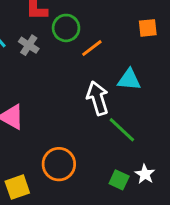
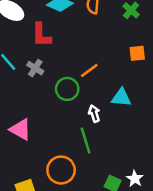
green circle: (66, 28) -> (67, 89), moved
white arrow: (98, 98) -> (94, 114), size x0.6
green line: (122, 130) -> (86, 141), moved, turned 30

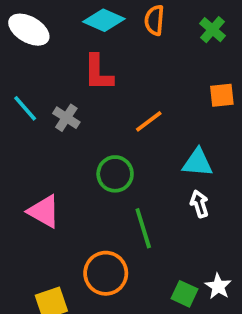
red L-shape: (41, 35) -> (98, 73), moved
green circle: (67, 89) -> (115, 174), moved
white arrow: (94, 114) -> (199, 204), moved

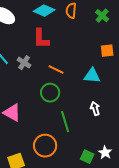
orange line: (149, 121) -> (56, 70), moved, turned 63
cyan triangle: (198, 163) -> (92, 76), moved

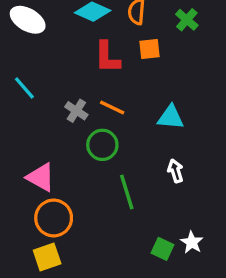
red L-shape: (41, 39) -> (107, 57), moved
orange square: (107, 51) -> (149, 49), moved
gray cross: (24, 63) -> (76, 111), moved
orange circle: (45, 146) -> (54, 218), moved

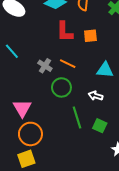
orange square: (149, 49) -> (90, 36), moved
white arrow: (175, 171) -> (96, 96), moved, turned -56
pink triangle: (41, 177) -> (22, 108), turned 30
green square: (162, 249) -> (100, 126), moved

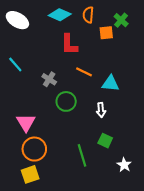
orange square: (90, 36) -> (106, 33), moved
orange line: (68, 64) -> (84, 72), moved
white arrow: (96, 96) -> (101, 110), turned -112
green line: (77, 117) -> (82, 155), moved

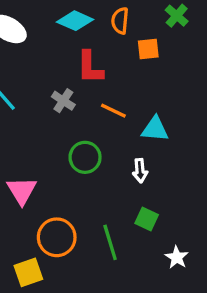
green cross: (121, 20) -> (177, 16), moved
gray cross: (49, 79) -> (63, 101), moved
orange circle: (34, 149) -> (57, 237), moved

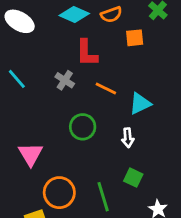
orange semicircle: (120, 21) -> (111, 15), turned -115
cyan triangle: (155, 129) -> (140, 104), turned -30

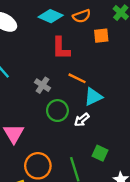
gray cross: (65, 80) -> (42, 85), moved
cyan triangle: (140, 104) -> (93, 97), moved
white arrow: (128, 138) -> (82, 120), moved, turned 56

